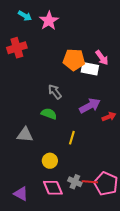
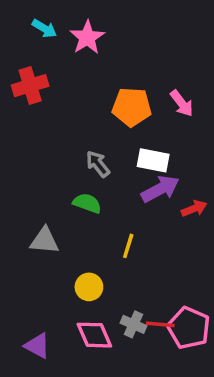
white rectangle: (90, 69) -> (153, 160), moved

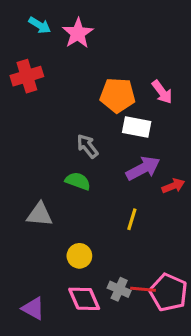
white rectangle: (153, 160) -> (137, 127), moved
yellow line: (128, 246) -> (132, 219), moved

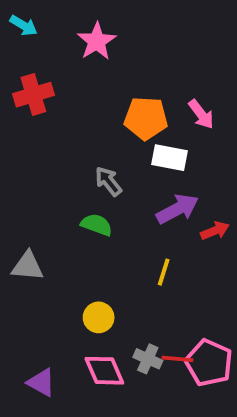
cyan arrow: (40, 25) -> (24, 26), moved
gray triangle: (40, 214) -> (28, 266), moved

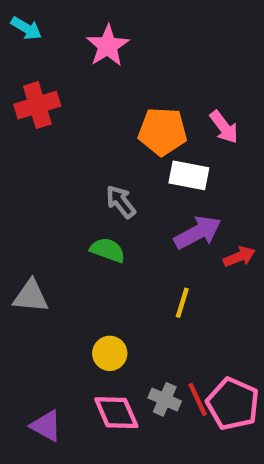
red line: (177, 359) -> (198, 399), turned 60

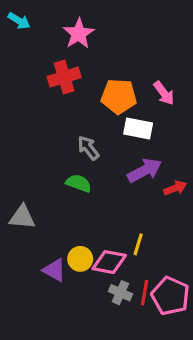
red cross: (37, 105) -> (64, 77), moved
yellow line: (182, 303) -> (138, 244), moved
red line: (198, 399) -> (145, 293), turned 35
pink diamond: (116, 413) -> (109, 262), moved, turned -56
purple triangle: (46, 426) -> (54, 270), moved

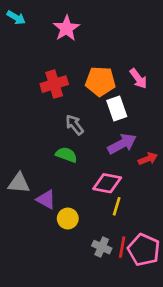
red cross: (64, 77) -> (54, 84), moved
white rectangle: (138, 129) -> (117, 108), turned 60
pink diamond: (109, 262) -> (107, 183), moved
purple triangle: (54, 270) -> (46, 199), moved

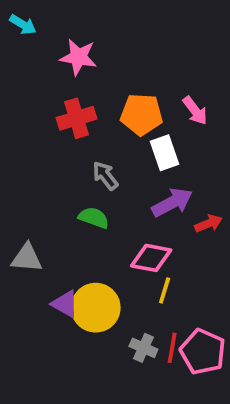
pink star: (66, 28) -> (78, 57), moved, turned -30
purple triangle: (46, 199) -> (65, 304), moved
yellow circle: (68, 219) -> (96, 308), size x1.6

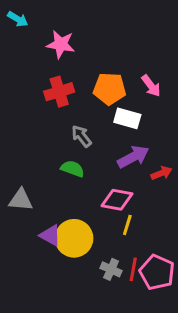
white rectangle: (165, 153) -> (127, 118), turned -55

